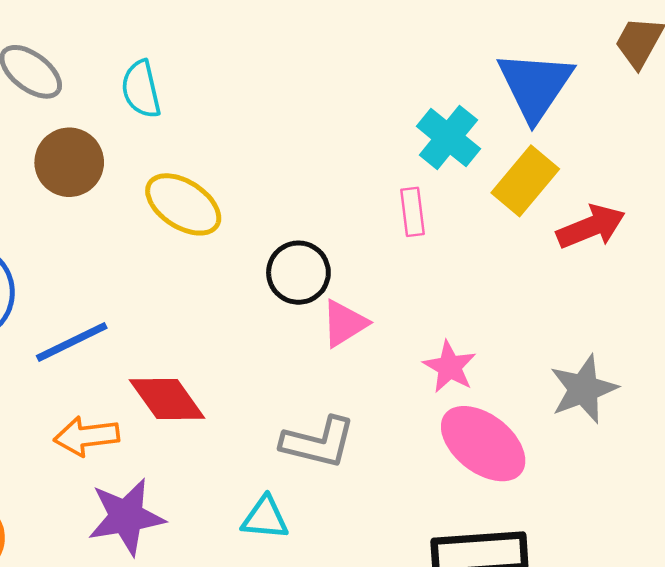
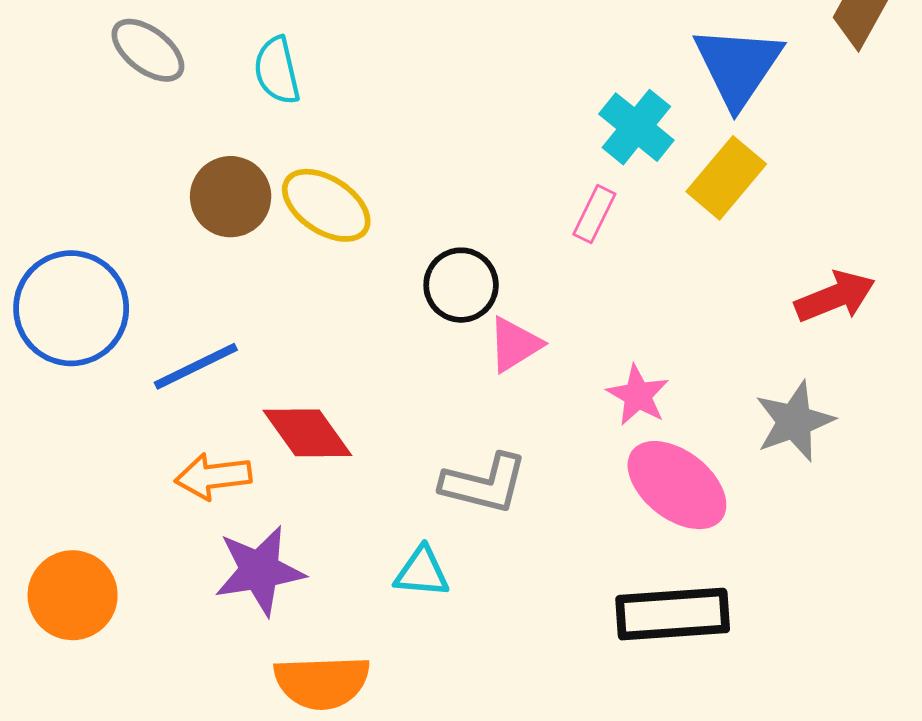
brown circle: (69, 162) -> (231, 197), moved
pink rectangle: (412, 212) -> (594, 214), turned 33
red arrow: (591, 227) -> (835, 297), moved

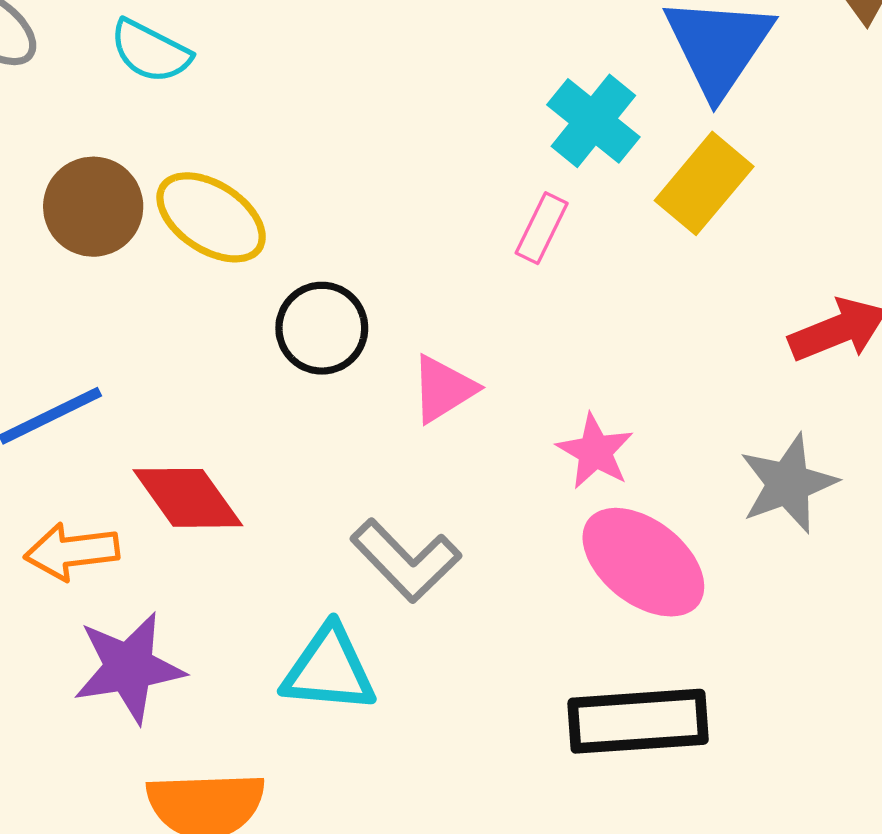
cyan semicircle: (277, 71) -> (150, 51), turned -50
black circle: (461, 285) -> (322, 328), moved
gray L-shape: (484, 484) -> (406, 560), turned 32
cyan triangle: (422, 572) -> (329, 669), size x1.4

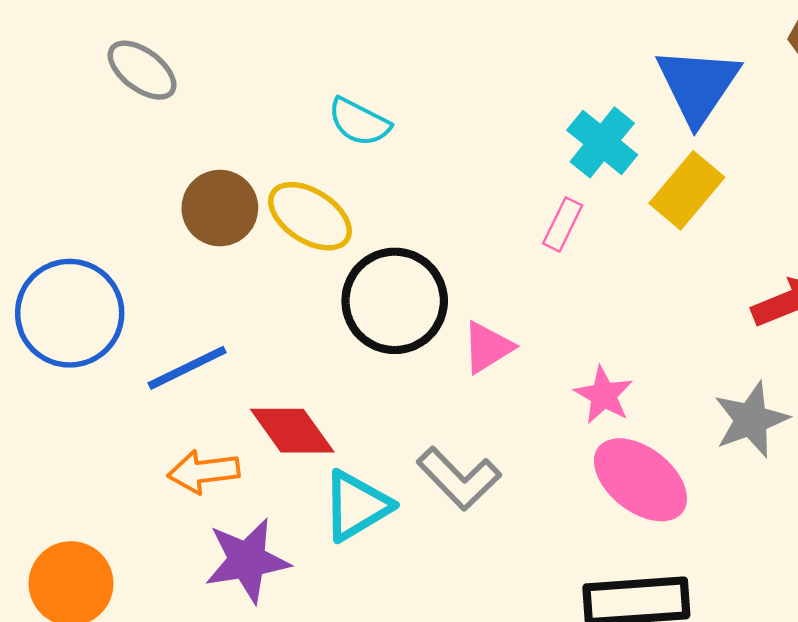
cyan semicircle: (150, 51) -> (359, 122), moved
black circle: (322, 328) -> (395, 301), size x1.5
cyan triangle: (329, 669) -> (356, 506), moved, turned -36

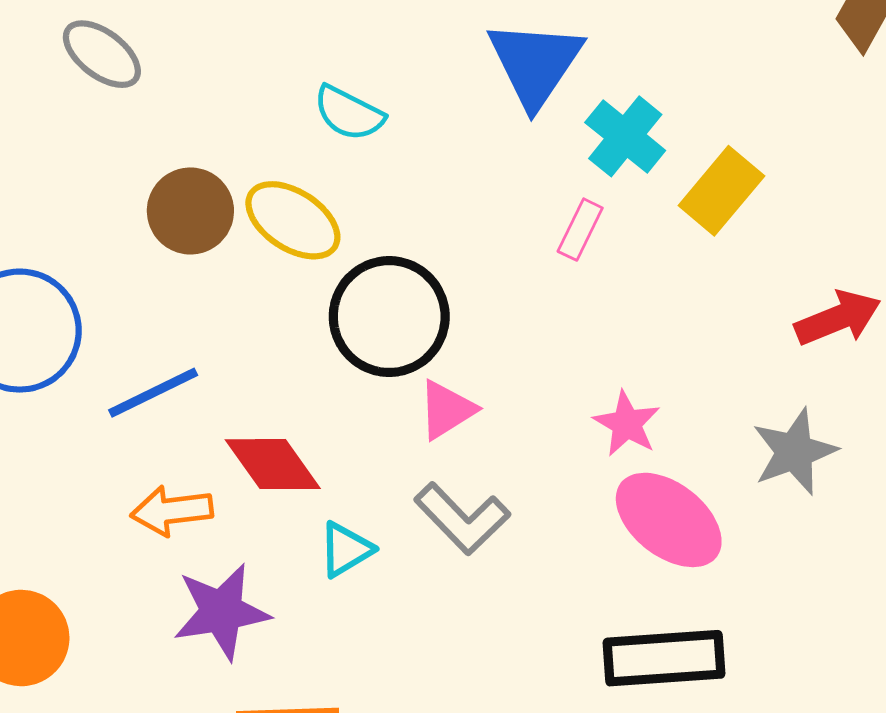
blue triangle: (698, 85) -> (535, 63), moved
pink triangle: (488, 347) -> (447, 410), moved
cyan triangle: (356, 506) -> (346, 549), size x0.7

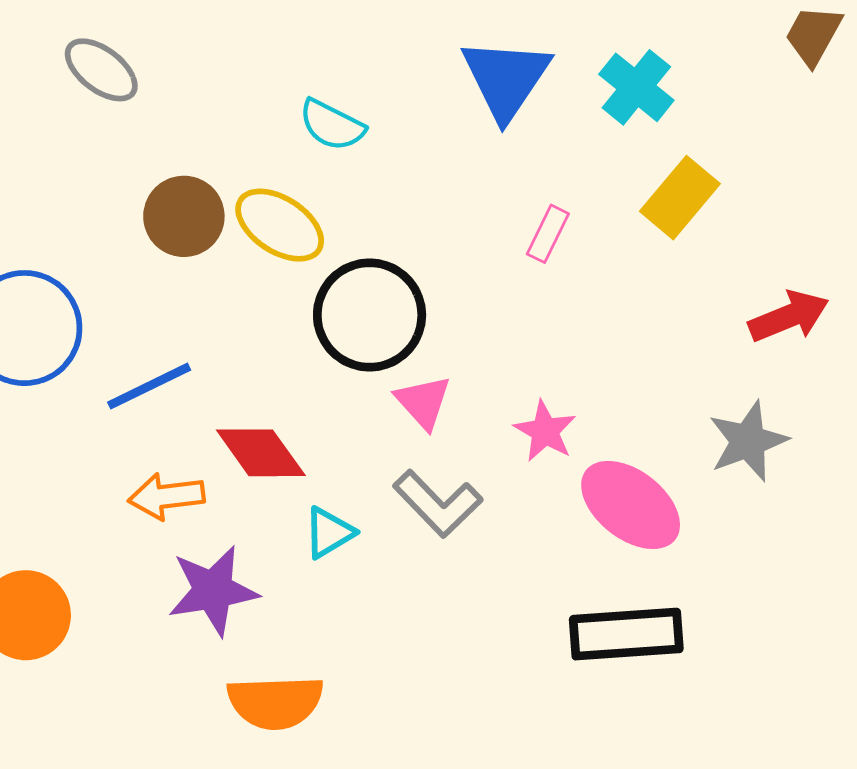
cyan cross: (625, 136) -> (636, 87), moved
pink triangle: (447, 410) -> (423, 402), turned -40
pink star: (627, 424) -> (545, 431), moved

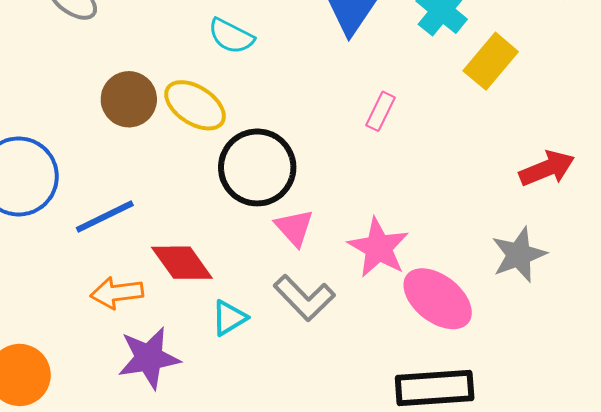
yellow rectangle: (680, 198) -> (491, 61), moved
pink star: (545, 431) -> (378, 248), size x1.4

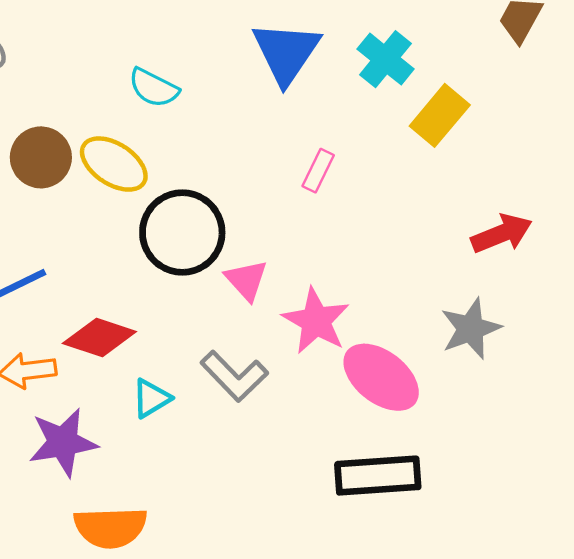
pink triangle: (294, 228) -> (246, 280), moved
red diamond: (182, 263) -> (99, 337), turned -36

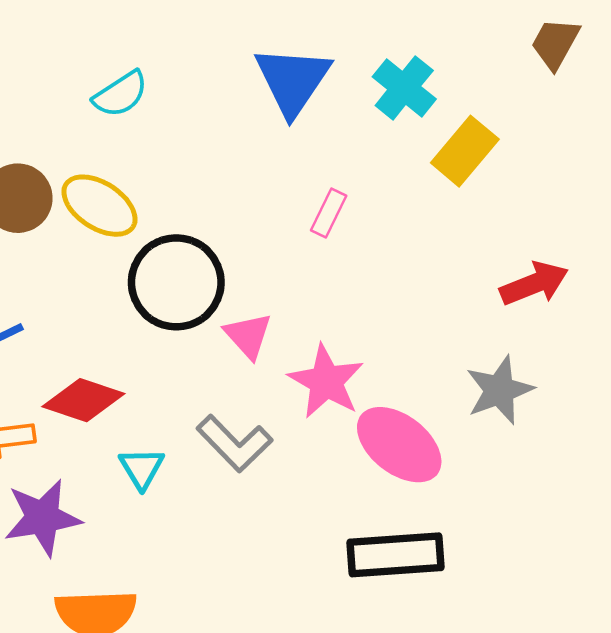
cyan semicircle: (154, 88) -> (121, 94), moved, turned -60
cyan triangle: (151, 398) -> (142, 468), turned -30

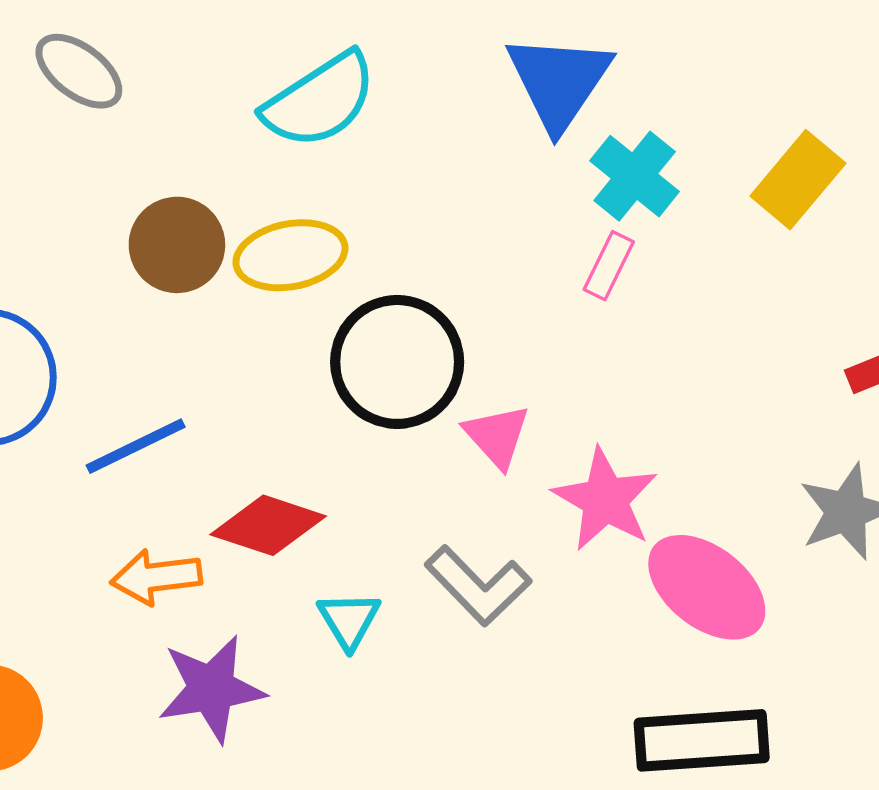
cyan cross: (404, 88) -> (635, 176), moved
cyan semicircle: (121, 94) -> (320, 100), size x1.5
yellow ellipse: (99, 206) -> (290, 255), turned -44

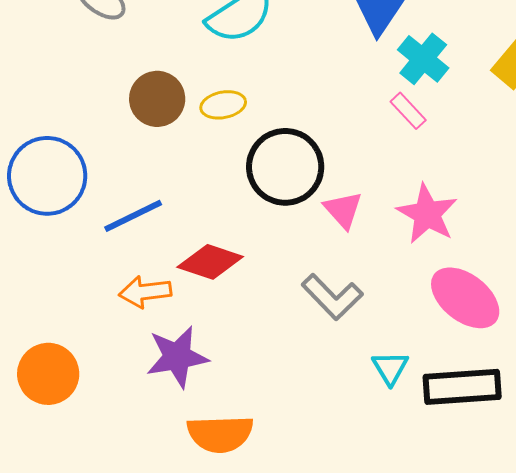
yellow ellipse: (290, 255) -> (223, 105), size x0.7
pink rectangle: (609, 266) -> (408, 111), turned -69
pink star: (605, 500) -> (427, 214), moved
cyan triangle: (349, 620) -> (390, 368), moved

